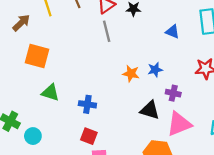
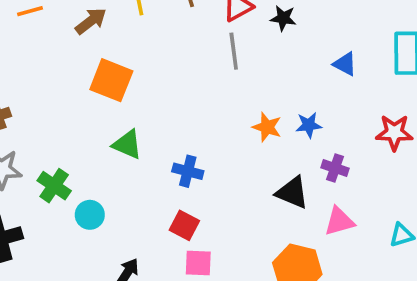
pink triangle: (179, 124) -> (339, 221), size x0.7

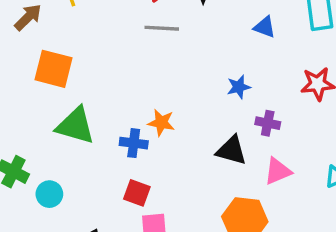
gray line: (234, 51) -> (162, 28), turned -72
orange star: (267, 127) -> (161, 123), moved
green triangle: (127, 144) -> (75, 126), size x1.4

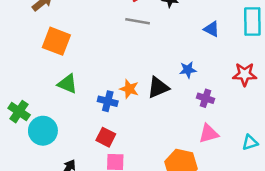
green triangle: (75, 126) -> (67, 84), size x0.7
black triangle: (231, 150) -> (158, 87), moved, turned -45
cyan circle: (49, 194) -> (43, 131), size x1.5

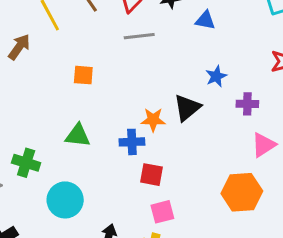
blue triangle: (212, 29) -> (205, 20), moved
orange square: (56, 41) -> (83, 75), moved, size x0.6
green cross: (19, 112) -> (26, 163), moved
red square: (106, 137) -> (151, 175), moved

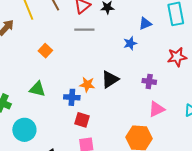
blue triangle: (205, 20) -> (145, 24), moved, turned -40
orange square: (83, 75) -> (45, 51), turned 32
blue star: (216, 76) -> (130, 43), moved

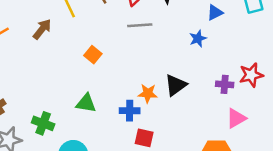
red star: (177, 57) -> (251, 75), moved

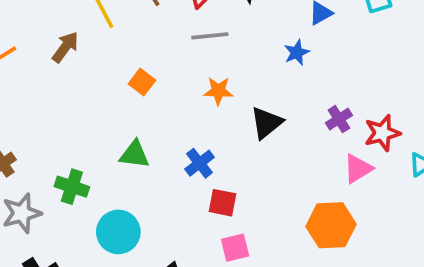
red star: (251, 75) -> (382, 133), moved
purple cross: (225, 84) -> (339, 119), turned -35
orange star: (148, 93) -> (218, 91), moved
blue cross: (130, 111) -> (200, 163), turned -36

